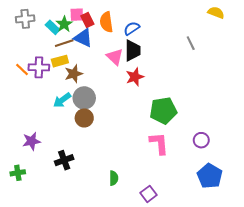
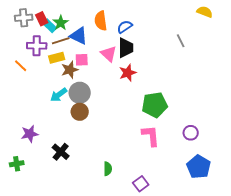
pink square: (77, 15) -> (82, 60), moved
red rectangle: (87, 20) -> (42, 19), moved
purple cross: (39, 67) -> (37, 46), moved
black cross: (64, 160) -> (61, 152), turned -30

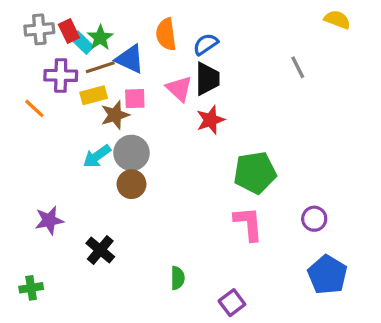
green cross: (17, 164) -> (31, 288), moved

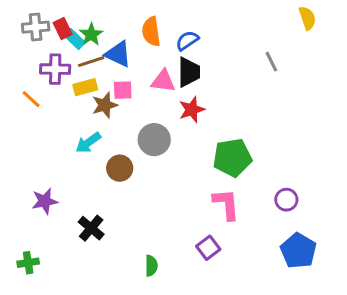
yellow semicircle: (337, 20) -> (307, 18), turned 50
pink triangle: (179, 89) -> (163, 81), turned -36
gray circle: (132, 153) -> (154, 140), moved
green semicircle: (178, 278) -> (151, 266), moved
purple square: (232, 303) -> (208, 248), moved

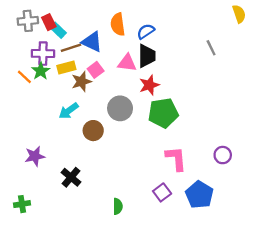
green star: (91, 35) -> (41, 71), moved
pink square: (123, 90) -> (96, 70), turned -35
green pentagon: (232, 158) -> (163, 113), moved
blue pentagon: (298, 251) -> (199, 195), moved

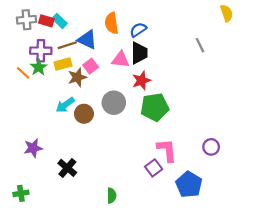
red rectangle: (49, 22) -> (46, 21), turned -48
cyan rectangle: (58, 30) -> (60, 21), moved
brown circle: (93, 131) -> (84, 114), moved
purple square: (162, 192) -> (154, 168), moved

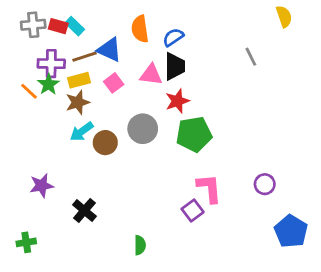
brown star: (77, 77) -> (78, 102), moved
blue pentagon: (189, 185) -> (291, 231), moved

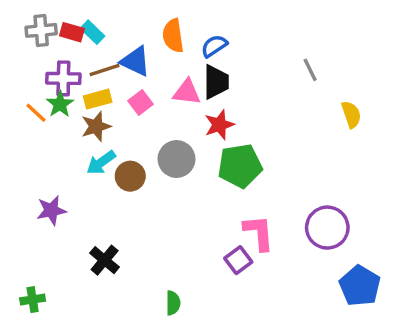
yellow semicircle: (284, 16) -> (351, 114), moved
purple circle: (265, 184) -> (327, 228), size x1.6
purple star: (42, 186) -> (51, 210), moved

